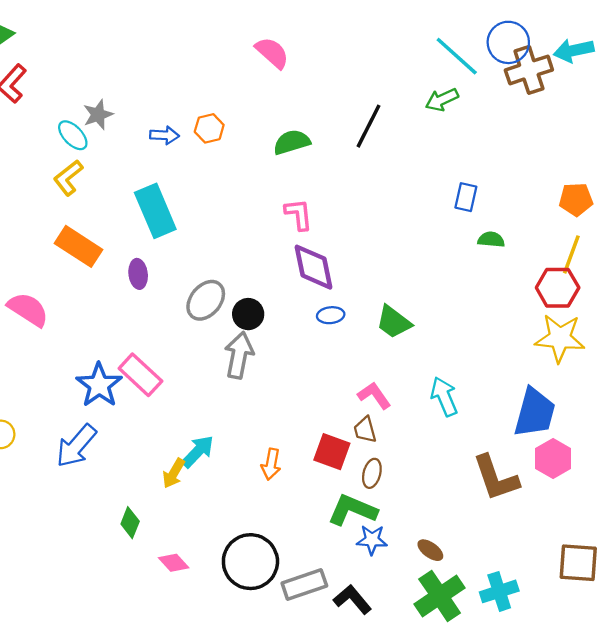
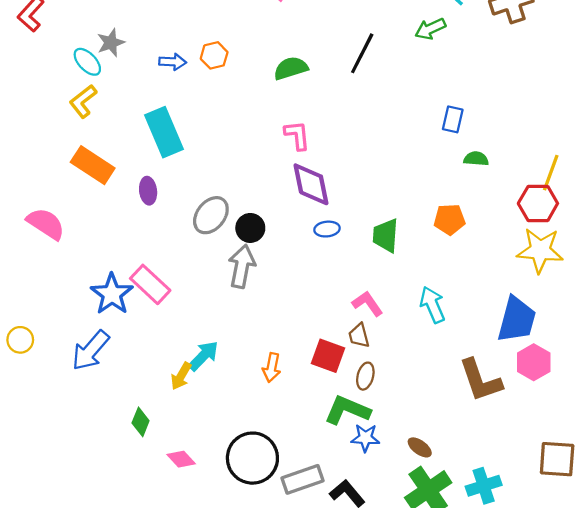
orange pentagon: (576, 199) -> (450, 219), moved
green trapezoid: (394, 322) -> (386, 235), turned 57

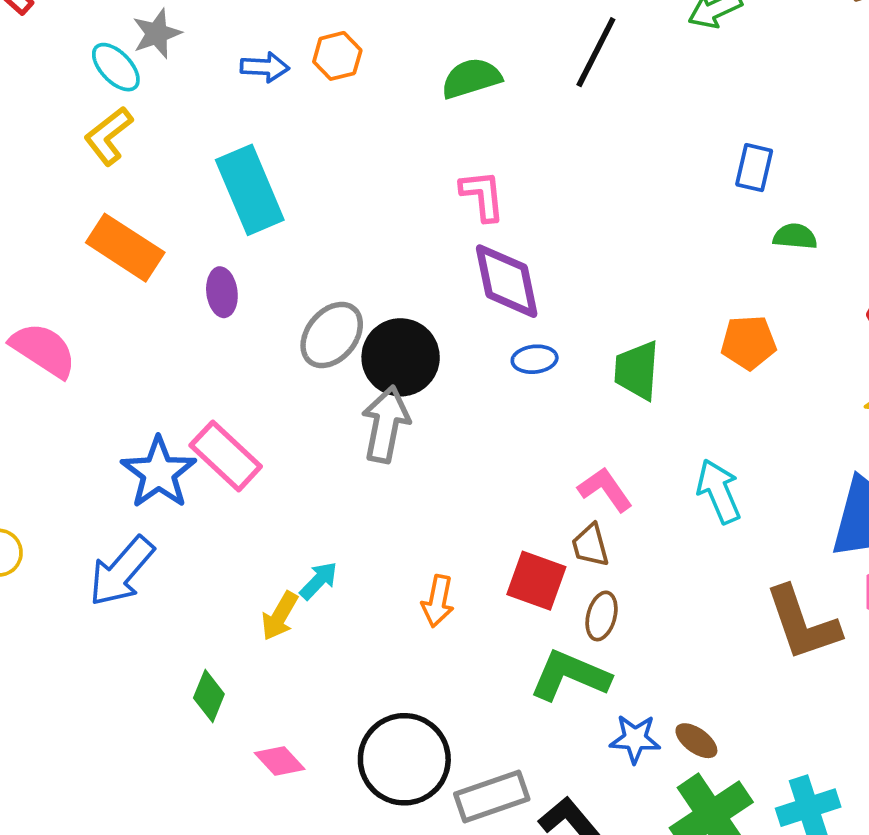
black circle: (250, 228) -> (401, 357), size x1.5
cyan arrow: (203, 356) -> (319, 581), size x0.7
blue star: (365, 438) -> (635, 739), moved

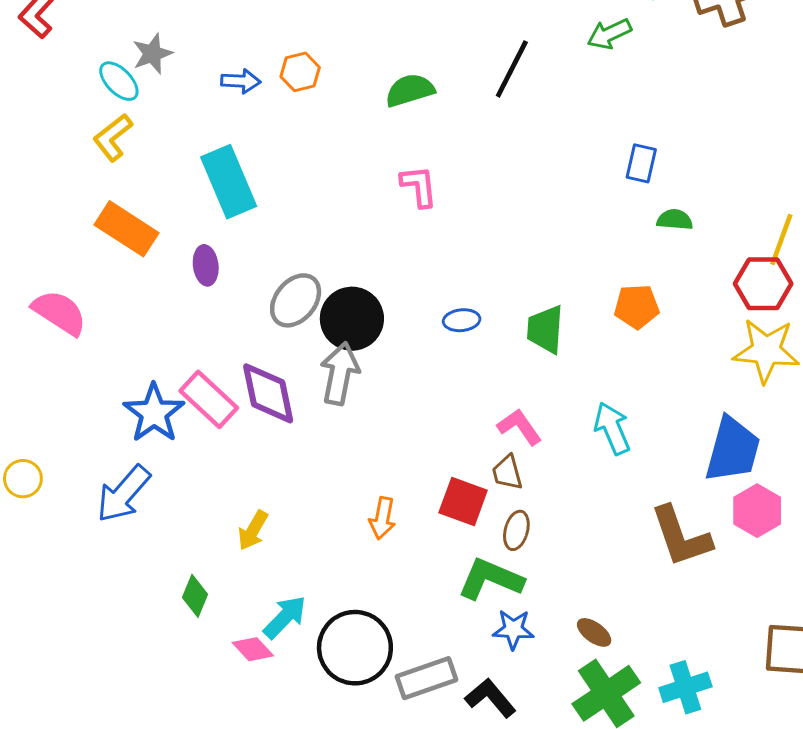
purple diamond: (507, 281) -> (268, 393), moved
cyan arrow: (319, 581) -> (285, 617), moved, size x1.4
blue star: (635, 739) -> (513, 629), moved

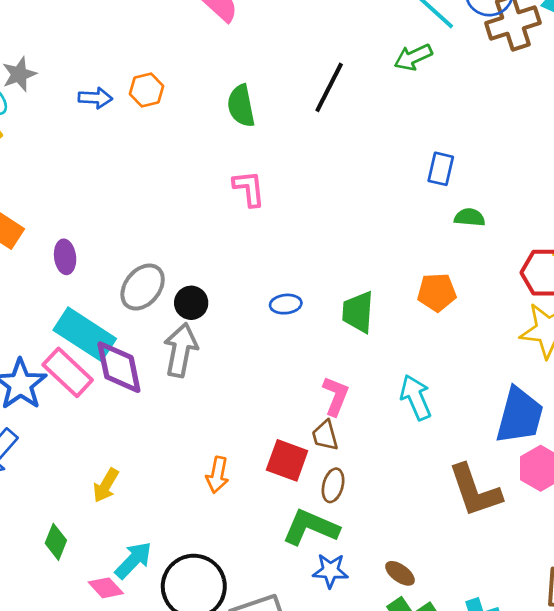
green semicircle: (410, 90) -> (241, 106), turned -84
cyan rectangle: (229, 182) -> (85, 334), moved, turned -34
black circle: (352, 319) -> (191, 303), size x0.6
pink L-shape: (519, 427) -> (336, 396), turned 57

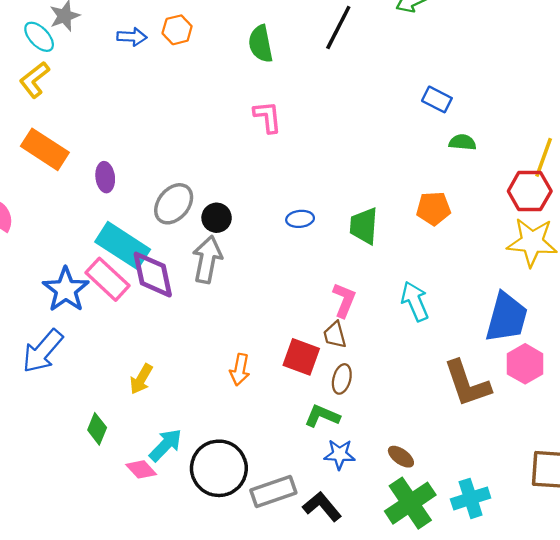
blue rectangle: (441, 169) -> (437, 99), turned -76
green L-shape: (311, 527) -> (322, 416), size x0.7

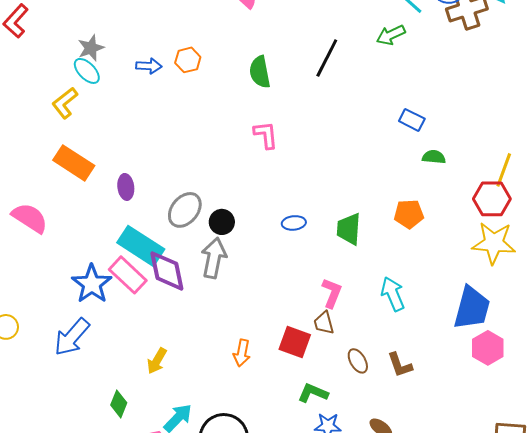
cyan ellipse: (39, 37) -> (87, 71), moved
brown ellipse: (342, 379) -> (358, 361), moved, turned -45
brown L-shape: (467, 384) -> (400, 365), moved, size x0.6

